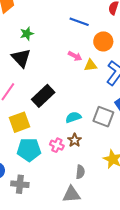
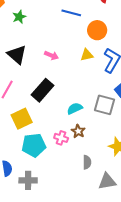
green star: (27, 34) -> (19, 17), moved
pink arrow: (75, 56) -> (51, 55), moved
gray triangle: (72, 194) -> (107, 181), moved

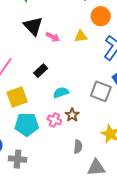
black triangle: (17, 55) -> (33, 26), moved
yellow triangle: (87, 55) -> (81, 36), moved
black rectangle: (43, 90) -> (41, 71), size x0.6
cyan semicircle: (75, 108) -> (61, 93), moved

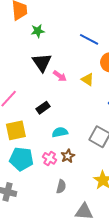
yellow triangle: (81, 36) -> (88, 79), turned 32
gray semicircle: (78, 147) -> (61, 187), moved

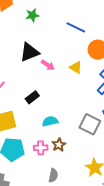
green star: (38, 31) -> (32, 15), moved
black triangle: (42, 62) -> (29, 52), turned 45
pink cross: (50, 158) -> (41, 148), turned -32

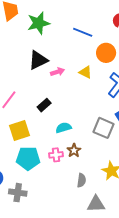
green star: (32, 15) -> (38, 23), size x1.6
pink arrow: (48, 65) -> (57, 72), turned -48
gray semicircle: (53, 175) -> (81, 180), moved

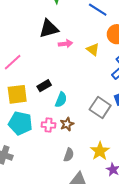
black rectangle: (44, 105) -> (44, 86), moved
cyan semicircle: (63, 128) -> (61, 100), turned 119

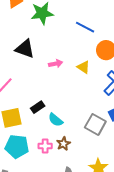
black triangle: (49, 29) -> (25, 49), moved, turned 40
cyan semicircle: (61, 100) -> (56, 120), turned 112

